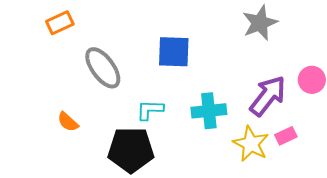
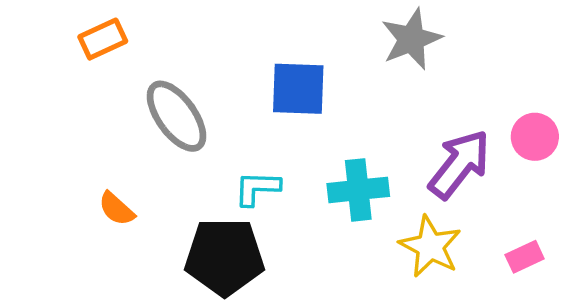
gray star: (260, 23) -> (411, 39), moved
pink rectangle: (286, 136) -> (525, 257), moved

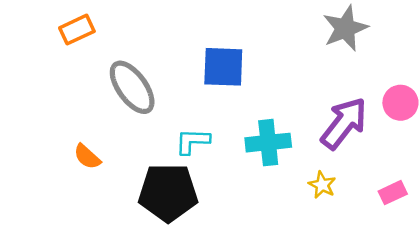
gray star: (411, 39) -> (345, 28), moved
yellow star: (430, 246) -> (322, 185), size x0.6

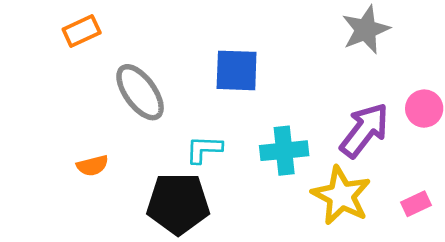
orange semicircle: (87, 157) -> (92, 166), turned -56
yellow star: (322, 185) -> (341, 196), size x2.0

